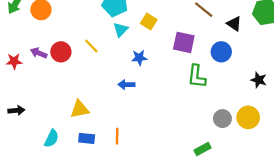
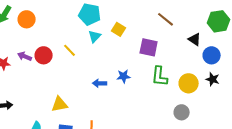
black triangle: (234, 24) -> (195, 39), moved
blue circle: (221, 52) -> (212, 55), moved
blue star: (139, 58) -> (124, 76), moved
yellow circle: (248, 117) -> (189, 83), moved

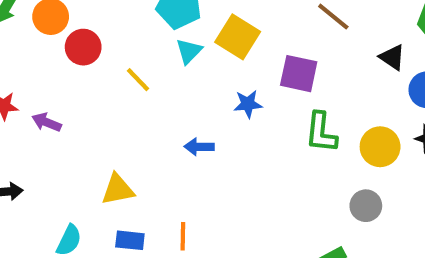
yellow square: (119, 29) -> (238, 37), size x1.5
red circle: (44, 55) -> (83, 47), moved
purple arrow: (25, 56) -> (47, 122), moved
blue star: (124, 76) -> (248, 104), moved

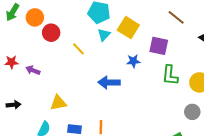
blue arrow: (199, 147) -> (109, 82), size x1.5
yellow triangle: (118, 189) -> (58, 103), moved

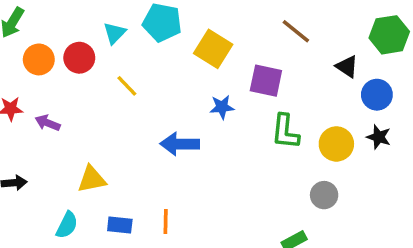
orange circle: (35, 17) -> (39, 59), moved
cyan triangle: (104, 35) -> (115, 33), moved

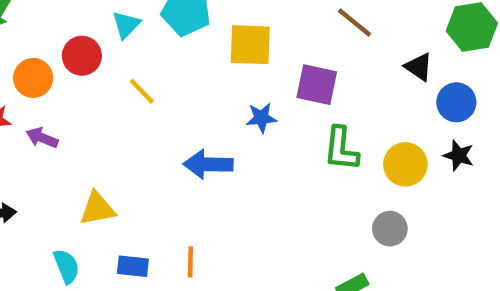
yellow square: (213, 49) -> (250, 45), turned -30
orange circle: (39, 59) -> (33, 78), moved
cyan semicircle: (67, 225) -> (66, 266), turned -48

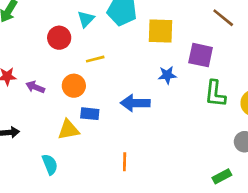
orange circle: (33, 78) -> (74, 86), moved
yellow line: (142, 91) -> (95, 59), turned -60
blue rectangle: (133, 266) -> (90, 114), moved

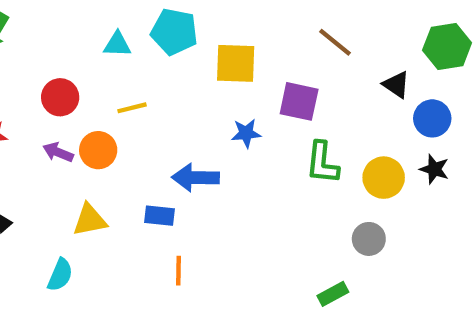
cyan triangle: (86, 19) -> (117, 44), turned 48
red circle: (59, 38) -> (60, 97), moved
purple arrow: (35, 87) -> (58, 152), moved
blue rectangle: (90, 114) -> (159, 216), moved
cyan semicircle: (50, 164) -> (60, 275), turned 45

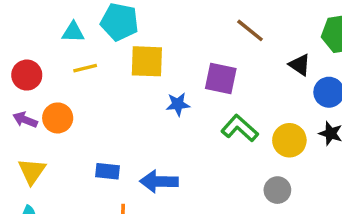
yellow square: (236, 63) -> (147, 61), moved
yellow line: (132, 108) -> (85, 68), moved
green L-shape: (322, 163) -> (240, 128), turned 126
blue arrow: (195, 178) -> (159, 181), moved
yellow triangle: (90, 220) -> (32, 171), moved, turned -44

